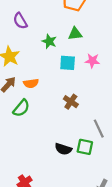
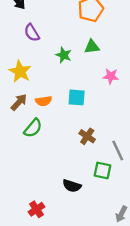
cyan square: (68, 63) -> (77, 97), moved
brown cross: (71, 102) -> (87, 136), moved
black semicircle: (63, 149) -> (72, 186), moved

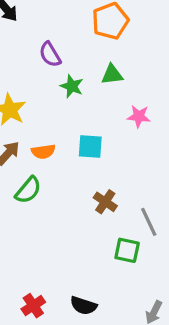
purple semicircle: (32, 33) -> (50, 54), moved
black semicircle: (72, 186) -> (83, 306), moved

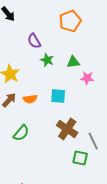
green triangle: (112, 75) -> (73, 62), moved
green semicircle: (28, 190) -> (21, 133), moved
brown cross: (105, 202) -> (67, 129), size x1.5

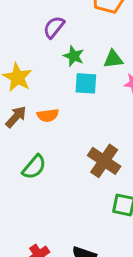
purple semicircle: (34, 41) -> (54, 27), turned 70
cyan square: (58, 96) -> (86, 83), moved

